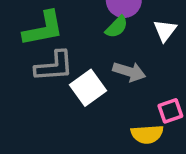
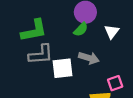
white square: (88, 88) -> (63, 68), turned 30

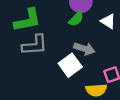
white triangle: (112, 32) -> (108, 21), turned -35
white square: (63, 68) -> (70, 65), moved, turned -30

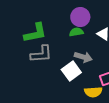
green semicircle: (76, 19) -> (76, 32), turned -144

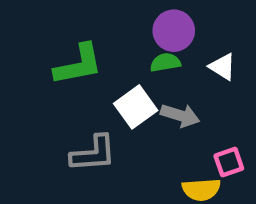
gray L-shape: (41, 54) -> (93, 154), moved
white square: (71, 71) -> (136, 107), moved

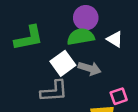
green semicircle: (165, 62) -> (81, 37), size x1.5
gray L-shape: (93, 154) -> (54, 91), moved

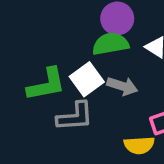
green L-shape: (29, 38) -> (46, 84), moved

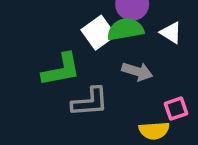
white square: (87, 79) -> (98, 33), moved

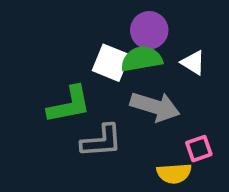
white square: (98, 33) -> (111, 63), turned -32
gray arrow: (137, 71) -> (155, 107), size x1.4

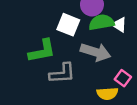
green semicircle: (142, 59) -> (101, 22), moved
pink square: (199, 149) -> (123, 78), turned -35

